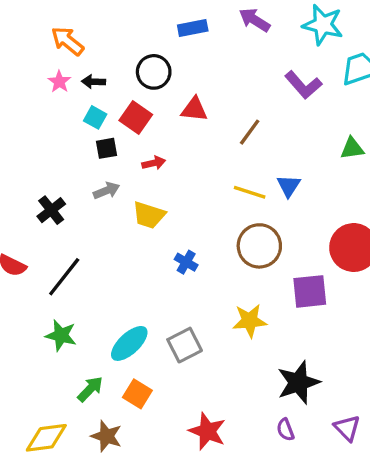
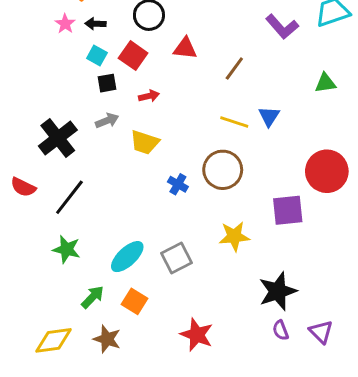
black cross: (51, 210) -> (58, 138), size x1.5
brown circle: (259, 246) -> (223, 170), moved
purple semicircle: (285, 430) -> (281, 330), moved

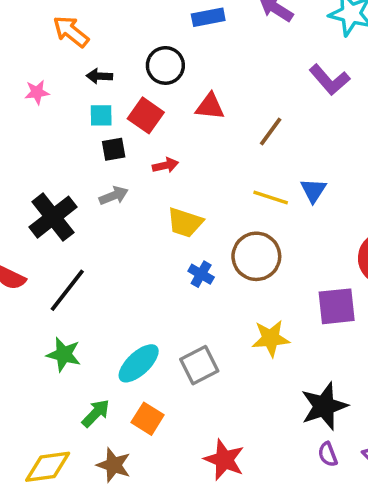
pink star: (65, 24) -> (37, 92), moved, turned 30
cyan square: (97, 56) -> (101, 115), turned -30
yellow trapezoid: (145, 142) -> (185, 222), moved

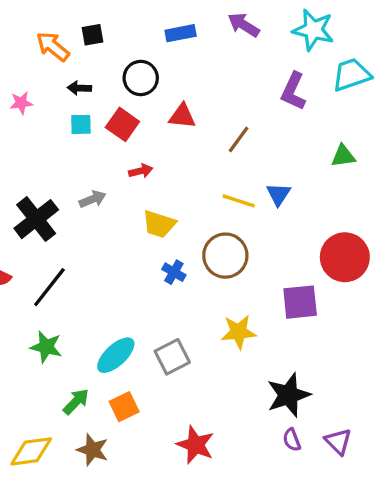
purple L-shape: (329, 80) -> (293, 91), turned 66
black square: (114, 149) -> (93, 35), moved
orange square: (148, 419) -> (124, 407), turned 32

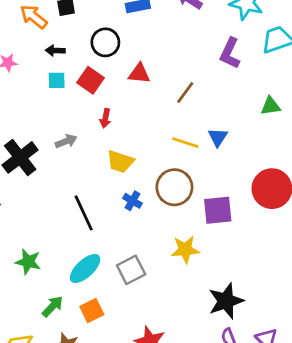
red arrow: (141, 171) -> (105, 118), turned 114
black line: (49, 287) -> (84, 213), moved, turned -63
purple square: (300, 302) -> (218, 210), moved

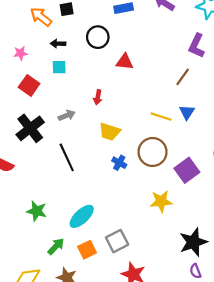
red square: (90, 80) -> (29, 85), moved
brown line: (185, 92) -> (183, 77), moved
purple square: (218, 210) -> (187, 170), turned -30
black line: (84, 213) -> (67, 157), moved
gray square: (131, 270) -> (117, 241), moved

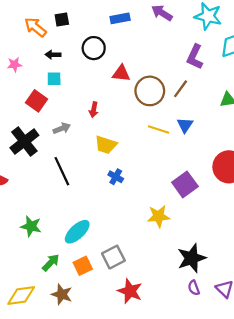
red square: (29, 85) -> (37, 101), moved
brown circle: (153, 152) -> (150, 91), moved

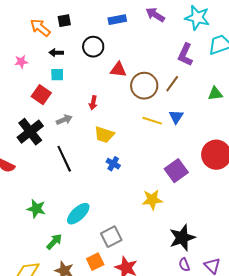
orange square: (83, 266) -> (95, 262), moved

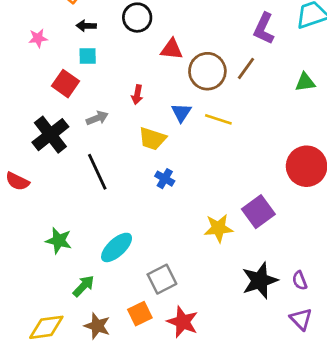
blue triangle: (176, 117) -> (181, 113), moved
purple square: (176, 171) -> (258, 212), moved
purple semicircle: (184, 265) -> (300, 281), moved

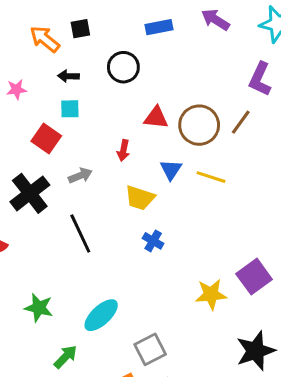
red triangle: (172, 49) -> (156, 118), moved

